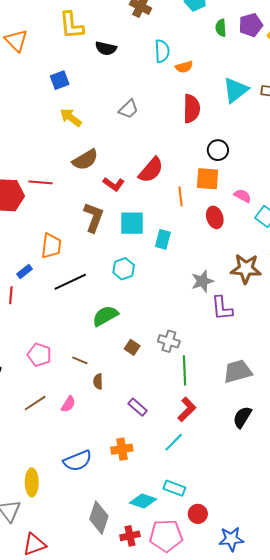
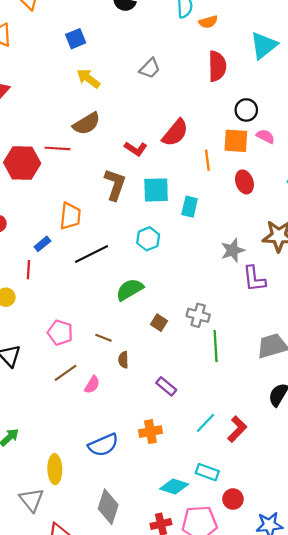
brown semicircle: (85, 160) -> (87, 124), moved
pink semicircle: (243, 196) -> (266, 136), moved
brown line: (35, 403) -> (65, 373), moved
red L-shape: (187, 409) -> (237, 429), moved
gray diamond: (99, 518) -> (108, 507), moved

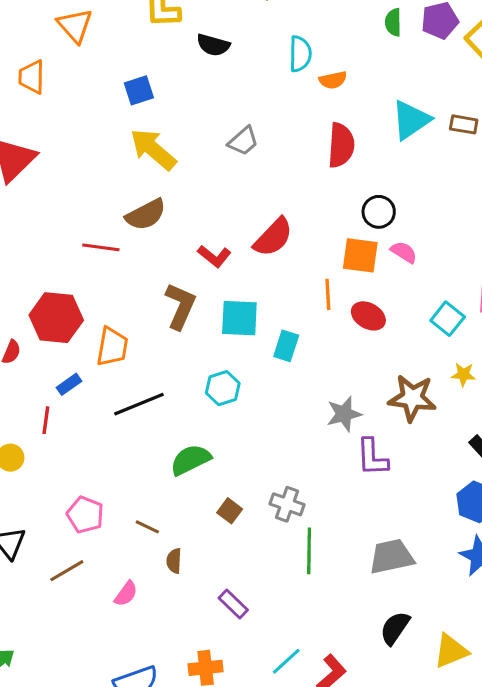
yellow arrow: (88, 78) -> (153, 149), size x1.4
orange line: (207, 160) -> (328, 294), moved
red hexagon: (22, 163) -> (56, 318), moved
red ellipse: (244, 182) -> (368, 316), turned -45
brown line: (65, 373) -> (67, 571), moved

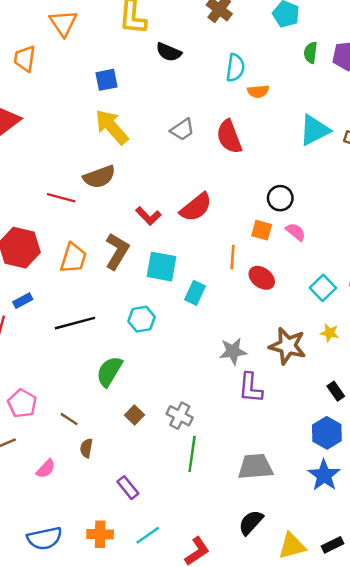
red semicircle: (341, 145) -> (229, 137), moved, turned 148
orange square: (360, 255) -> (262, 230), size x0.7
orange trapezoid: (112, 347) -> (73, 258), moved
green semicircle: (191, 460) -> (109, 371), turned -40
cyan line: (286, 661) -> (148, 535), moved

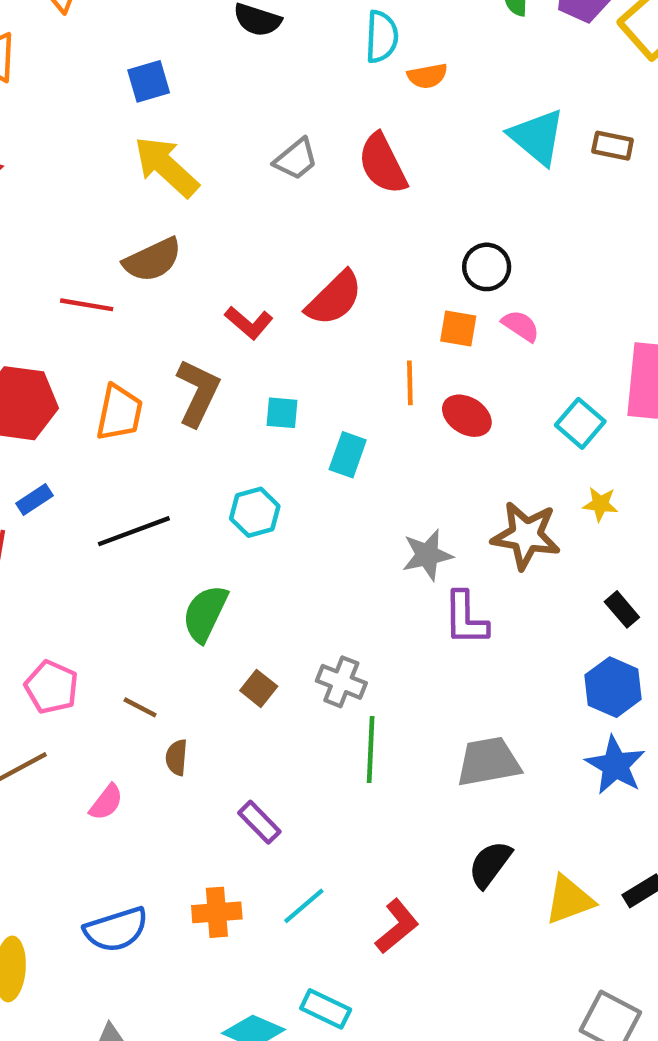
cyan triangle: (314, 130) -> (537, 137), turned -48
cyan square: (162, 267) -> (282, 413), size x0.6

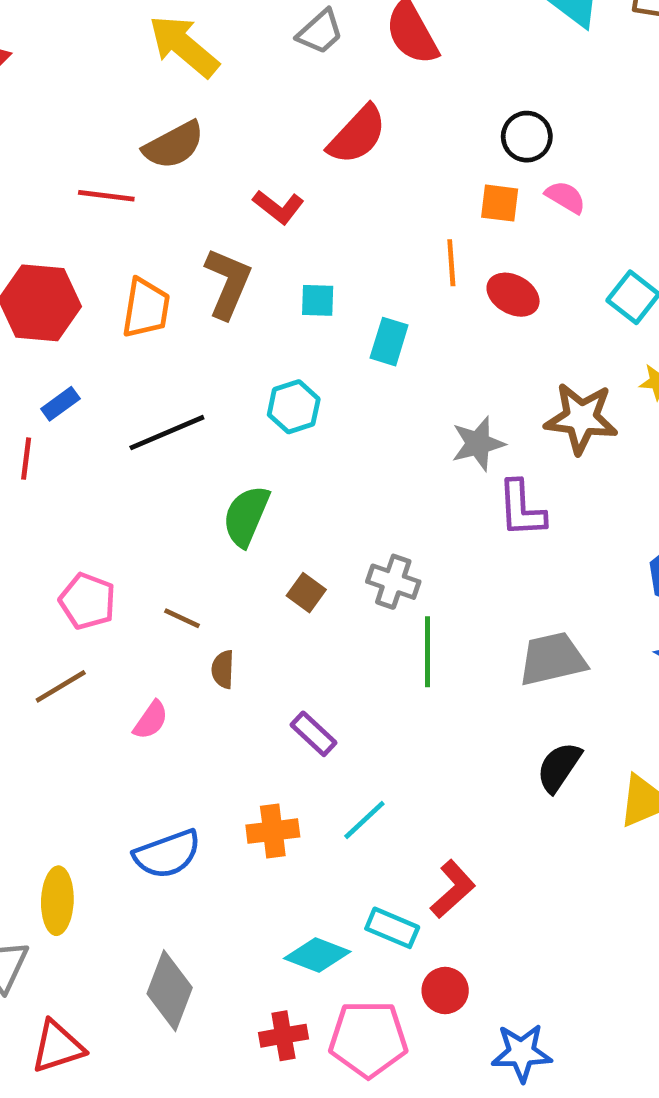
red semicircle: (334, 298) -> (357, 135), moved
red L-shape: (397, 926) -> (453, 889), moved

